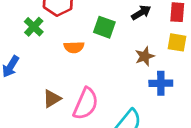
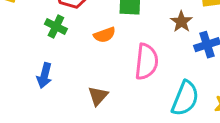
pink semicircle: (86, 104) -> (146, 62), moved

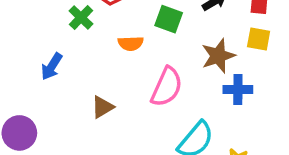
brown star: (181, 22) -> (218, 56), size x1.4

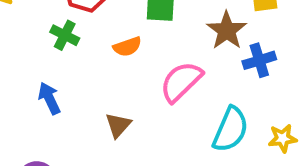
blue arrow: (52, 66) -> (49, 98), turned 140
pink semicircle: (167, 87) -> (181, 82), turned -141

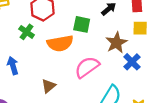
orange semicircle: (127, 47) -> (60, 43), size x1.6
blue cross: (259, 60) -> (132, 62), turned -36

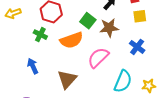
green square: (82, 24) -> (88, 21), turned 35
brown star: (116, 43) -> (109, 28), moved, turned 30
brown triangle: (49, 86) -> (67, 79), size x1.5

